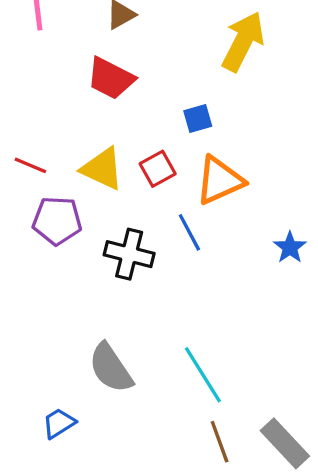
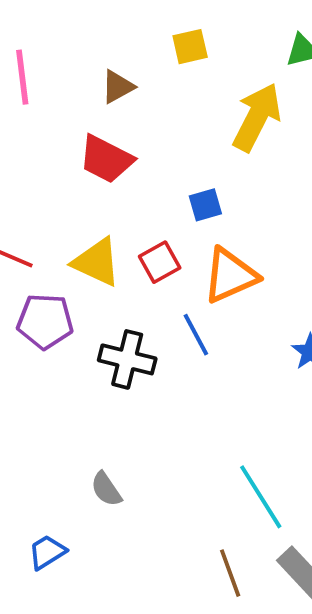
gray semicircle: (111, 368) -> (106, 489), size x0.6
cyan line: (203, 375) -> (261, 497), moved

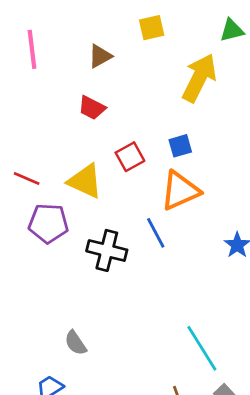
red trapezoid: (106, 159) -> (92, 108), size x0.7
blue square: (205, 205) -> (180, 146), moved
red square: (160, 262) -> (130, 157), moved
gray semicircle: (106, 489) -> (76, 343), moved

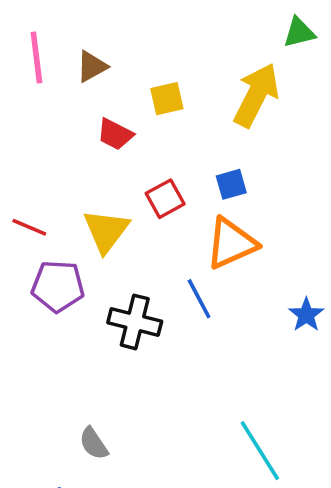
yellow square: (152, 28) -> (167, 99), moved
brown triangle: (100, 56) -> (92, 66), moved
yellow triangle: (85, 181) -> (106, 231), turned 42

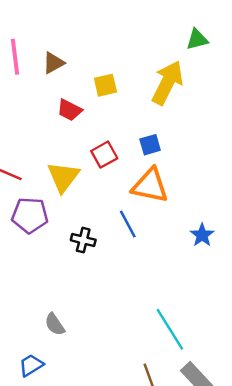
orange triangle: (231, 243) -> (150, 186), turned 36
black cross: (135, 322) -> (83, 240), size x0.7

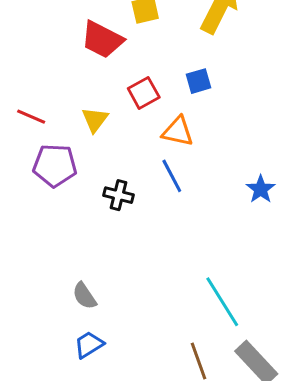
red trapezoid: (70, 110) -> (102, 40), size x1.4
yellow triangle: (63, 177) -> (95, 120), size x0.7
orange triangle: (150, 186) -> (178, 131), moved, size x0.7
blue trapezoid: (31, 365) -> (89, 345), moved

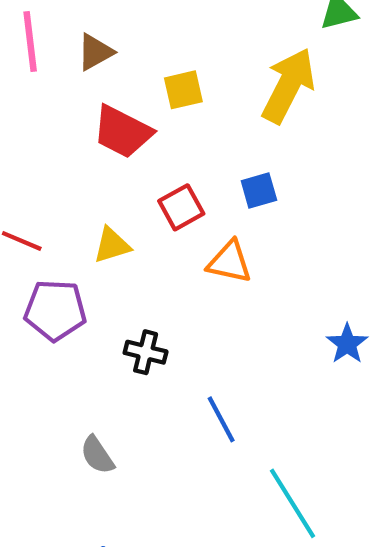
yellow triangle: (95, 120) -> (112, 245), turned 36
blue line: (172, 176) -> (221, 419), moved
gray semicircle: (84, 296) -> (97, 455), moved

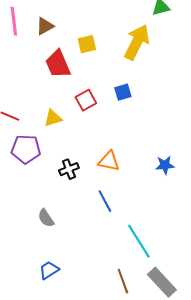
red trapezoid: (122, 132) -> (58, 64), turned 40
orange triangle: (230, 262) -> (109, 161), moved
blue star: (347, 344) -> (165, 165), turned 30
black cross: (146, 352) -> (69, 169), turned -36

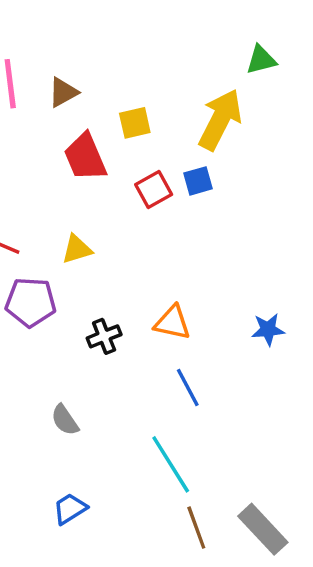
blue square: (123, 92) -> (198, 181), moved
red square: (86, 100) -> (154, 190), moved
blue line: (105, 201) -> (188, 388), moved
cyan line: (139, 241) -> (171, 464), moved

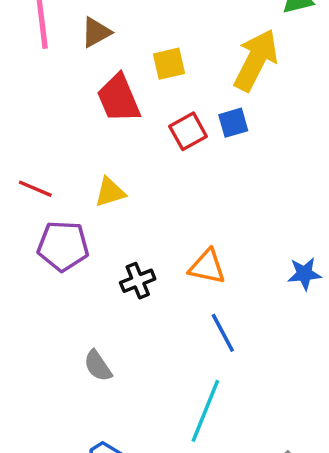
cyan line: (171, 464) -> (205, 411), turned 54

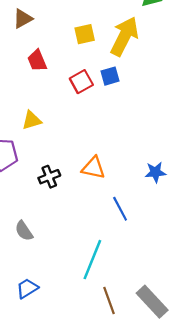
yellow square: (169, 64) -> (85, 34), moved
red trapezoid: (119, 98) -> (37, 61), size x0.7
blue line: (223, 333) -> (120, 209), moved

